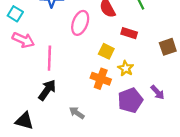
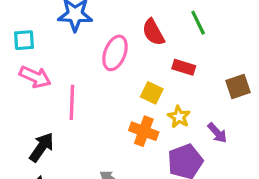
cyan square: (15, 14) -> (24, 40), turned -35
black arrow: (47, 90) -> (42, 147), moved
purple arrow: (158, 92) -> (217, 133), moved

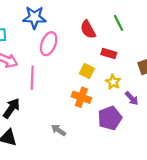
pink ellipse: (115, 53) -> (49, 44), moved
yellow star: (179, 117) -> (113, 82), moved

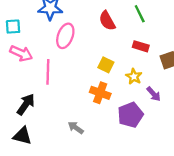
red rectangle: (109, 54) -> (141, 46), moved

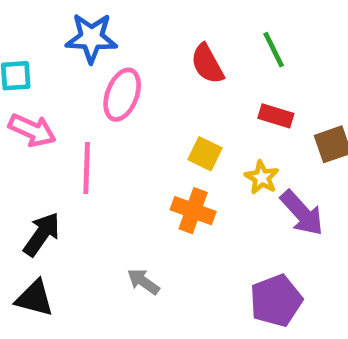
purple arrow: (154, 94) -> (302, 213), size x1.5
purple pentagon: (130, 115) -> (276, 301), moved

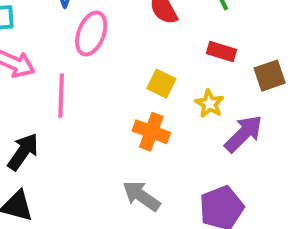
purple arrow: (302, 213) -> (244, 134), turned -93
gray arrow: (143, 282) -> (141, 196), moved, size x1.4

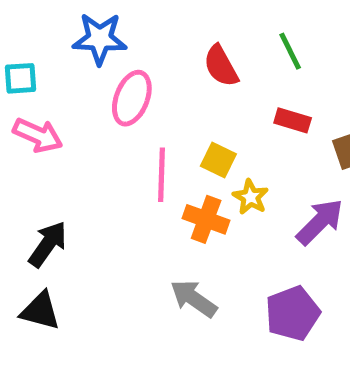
pink line: (61, 96) -> (161, 175), moved
yellow star: (209, 104) -> (251, 197), moved

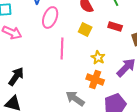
yellow square: (218, 160) -> (85, 30), moved
orange cross: (206, 219) -> (95, 80), moved

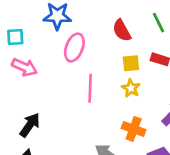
yellow square: (85, 30) -> (131, 63), moved, turned -32
yellow star: (98, 58) -> (131, 88), moved

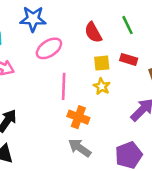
pink ellipse: (74, 48) -> (49, 48), turned 35
orange cross: (134, 129) -> (78, 117), moved

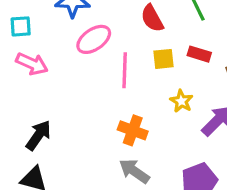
pink line: (64, 86) -> (125, 70), moved
yellow star: (102, 86) -> (181, 101), moved

